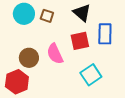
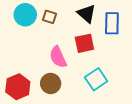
blue rectangle: (105, 34) -> (112, 23), moved
brown circle: (29, 58) -> (51, 83), moved

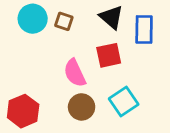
brown circle: (51, 83) -> (82, 107), moved

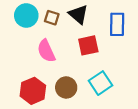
black triangle: (111, 17) -> (78, 14), moved
pink semicircle: (75, 73) -> (46, 51), moved
red hexagon: (23, 111) -> (33, 91), moved

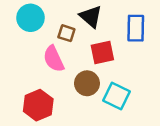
brown square: (52, 18) -> (66, 33), moved
cyan square: (101, 83) -> (117, 96), turned -30
brown circle: (66, 87) -> (87, 83), moved

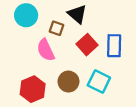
blue rectangle: (136, 28) -> (114, 46), moved
red square: (102, 52) -> (87, 45), turned -30
brown circle: (87, 83) -> (68, 82), moved

